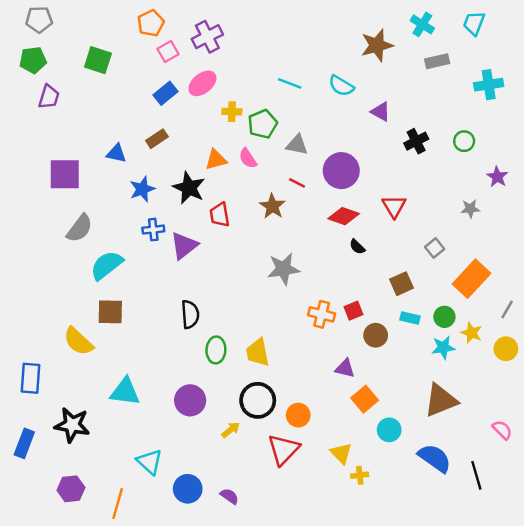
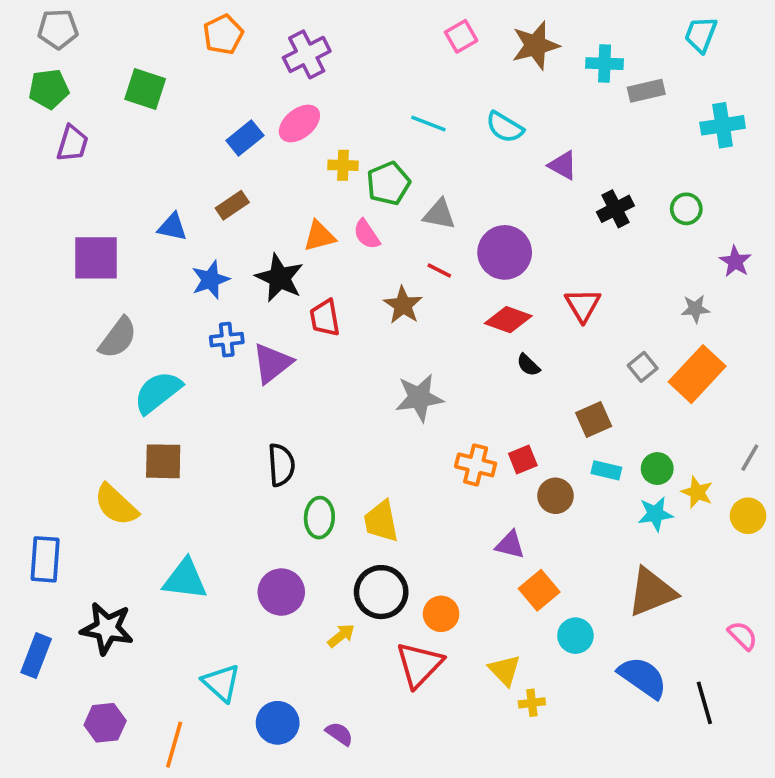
cyan cross: (422, 24) -> (605, 64), moved, turned -30
brown star: (377, 45) -> (536, 45), moved
pink square: (168, 51) -> (461, 36), moved
orange rectangle: (471, 279) -> (697, 374), moved

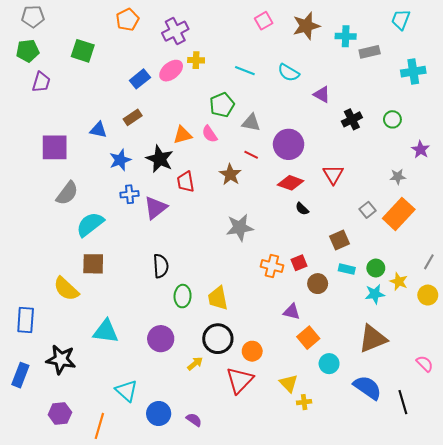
yellow cross: (343, 165) -> (196, 60), moved

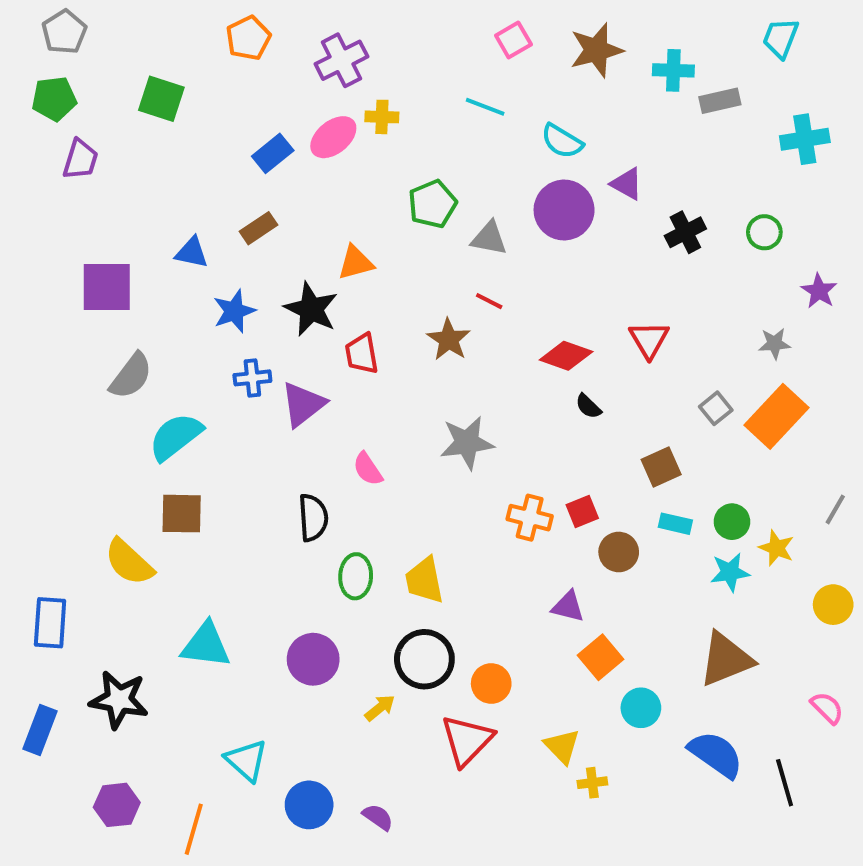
gray pentagon: (33, 17) -> (64, 32), turned -30
cyan line: (245, 71) -> (485, 107), moved
pink semicircle: (210, 134) -> (368, 469), moved
purple circle: (289, 144) -> (564, 210), moved
yellow circle: (428, 295) -> (833, 605), moved

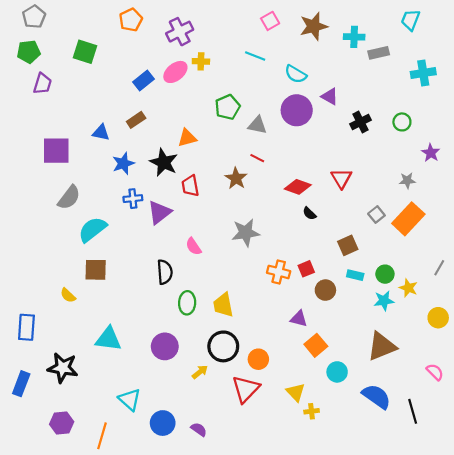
yellow semicircle: (129, 562) -> (68, 295), size x0.6

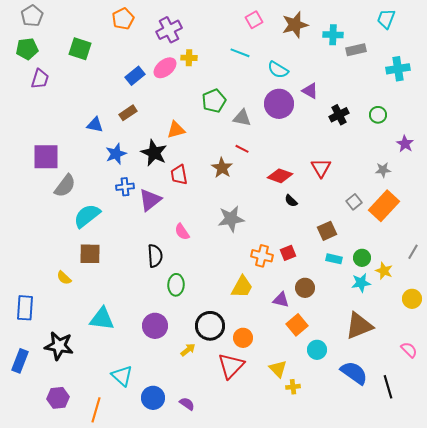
purple square: (56, 151) -> (46, 157), moved
brown circle: (325, 290) -> (305, 288), moved
yellow trapezoid: (223, 305) -> (242, 287), moved, turned -140

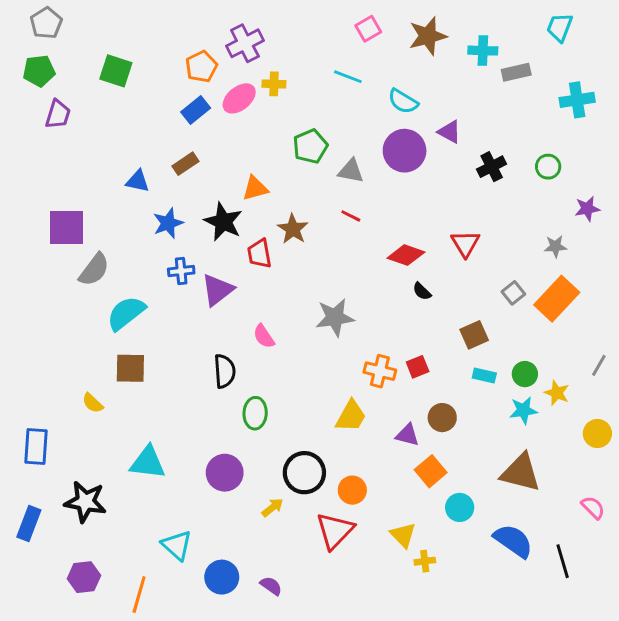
orange pentagon: (123, 19) -> (201, 67), moved
purple star: (405, 144) -> (587, 209), turned 30
brown star: (222, 168) -> (293, 229), moved
brown triangle: (359, 326) -> (521, 473), turned 36

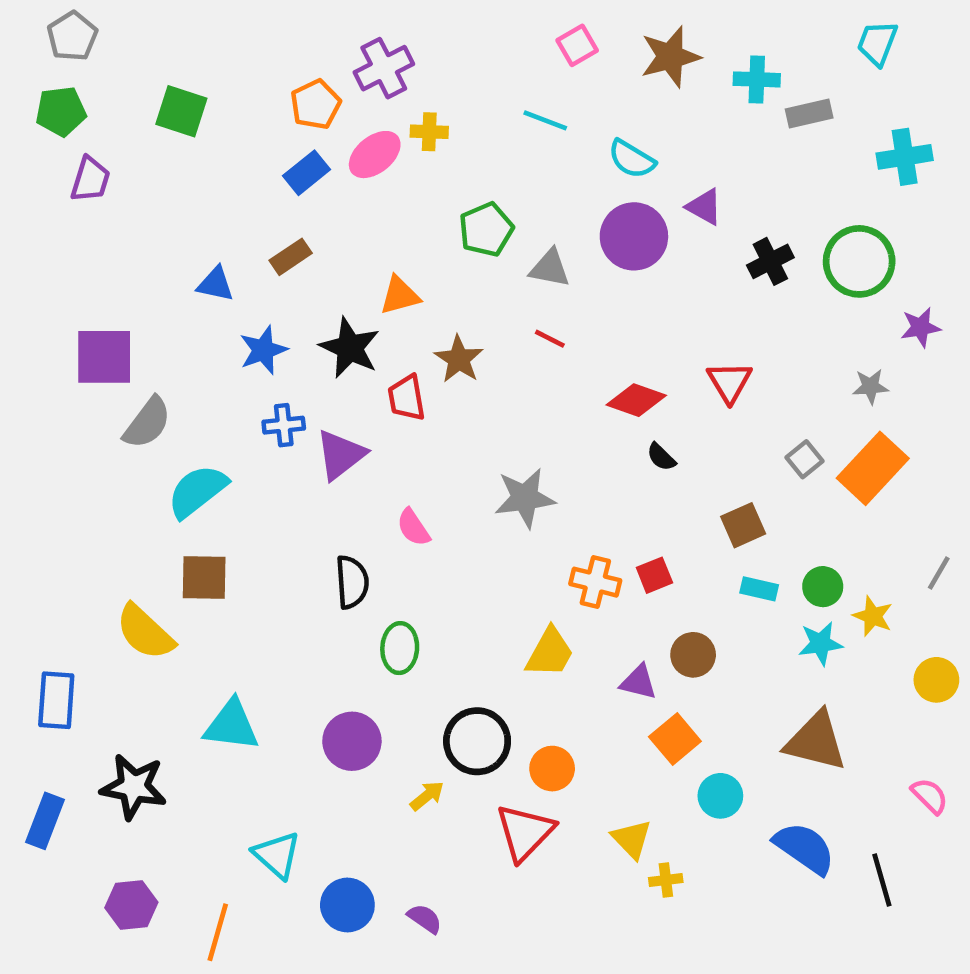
green circle: (548, 167) -> (859, 261), size x1.8
yellow semicircle: (93, 403) -> (145, 632), size x1.8

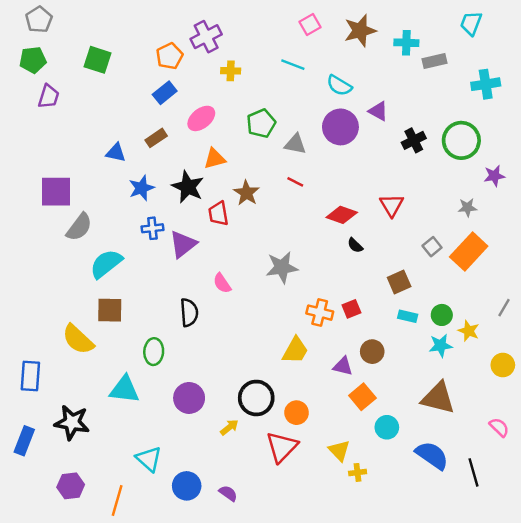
pink ellipse: (375, 155) -> (201, 118), moved
green ellipse: (400, 648) -> (154, 352), moved

